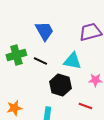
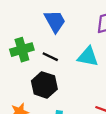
black hexagon: (60, 85) -> (44, 85), moved

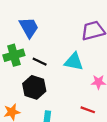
blue trapezoid: (55, 21) -> (29, 27), moved

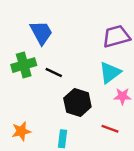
cyan triangle: (74, 62) -> (110, 73), moved, turned -48
black hexagon: (34, 87) -> (77, 103), moved

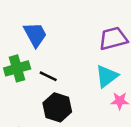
black hexagon: (77, 103) -> (57, 107), moved

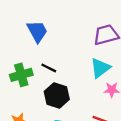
green cross: (17, 68) -> (21, 75), moved

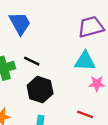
cyan triangle: (100, 68) -> (85, 61), turned 40

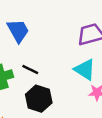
cyan triangle: (85, 61) -> (85, 70), turned 30

